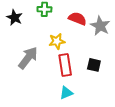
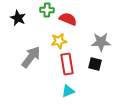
red semicircle: (77, 19) -> (68, 19), moved
gray star: (100, 26) -> (101, 42), moved, turned -30

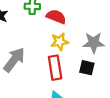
yellow star: (59, 41) -> (60, 42), moved

